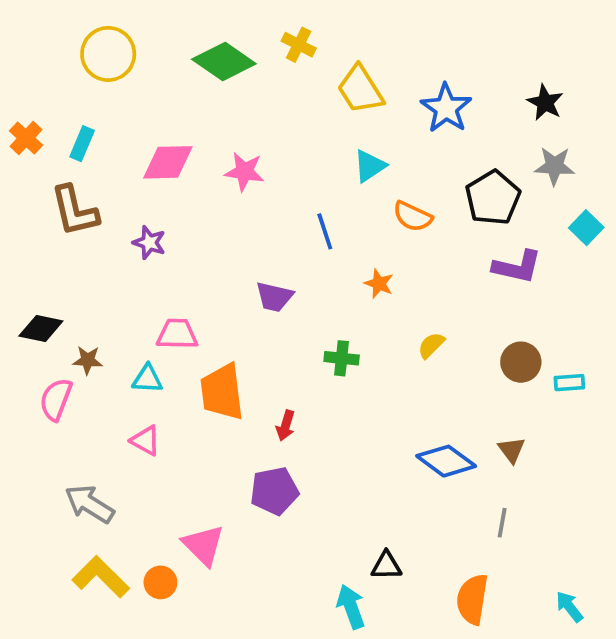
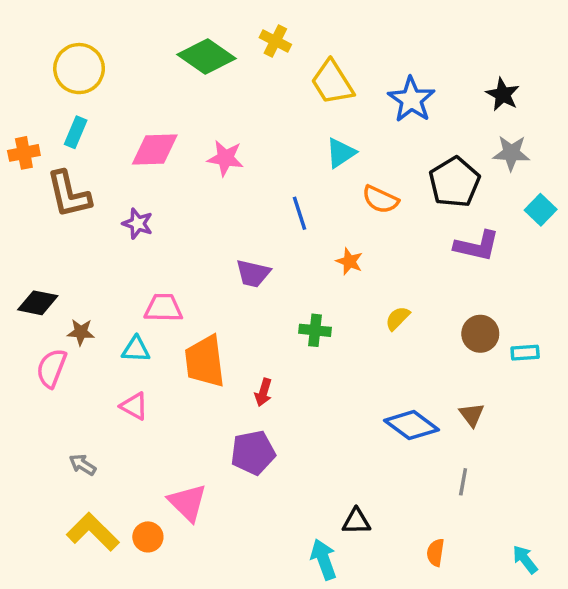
yellow circle: (108, 54) -> (79, 69), moved
orange cross: (26, 138) -> (24, 153), moved, turned 36
gray arrow: (89, 504) -> (82, 465), size x0.6
orange semicircle: (472, 599) -> (436, 552), size x0.6

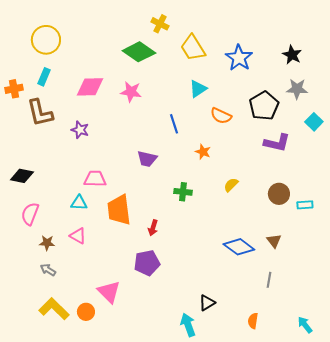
green diamond: (206, 57) -> (139, 52), moved
brown star: (81, 332) -> (47, 243), moved
black triangle: (356, 521) -> (207, 303), turned -30

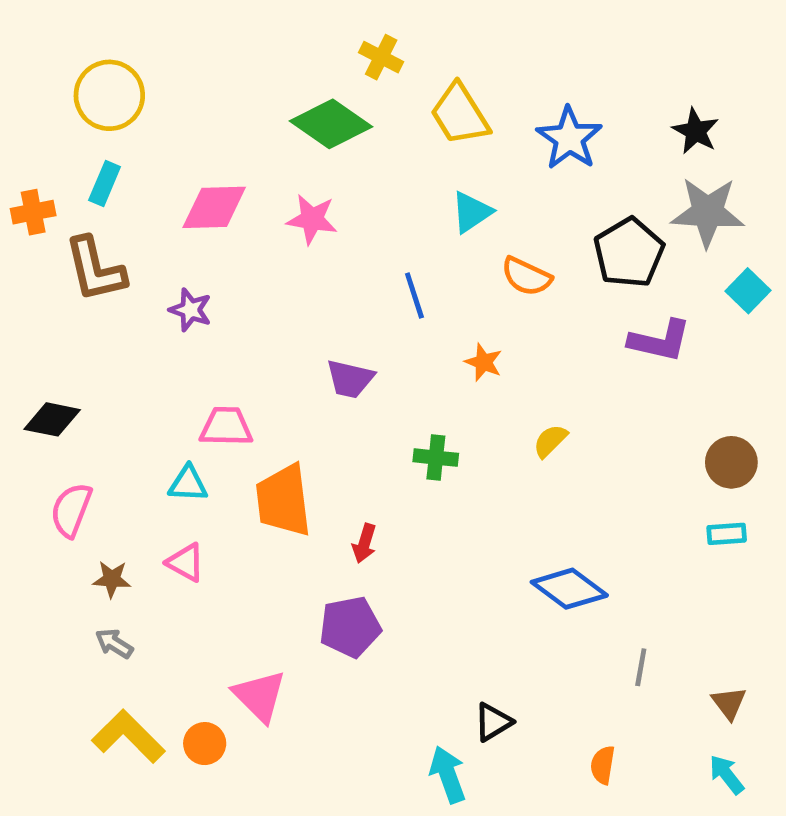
gray star: (297, 89) -> (708, 212), size x1.4
brown circle: (279, 194) -> (731, 462), moved
cyan rectangle: (305, 205) -> (727, 534), moved
brown triangle: (274, 241) -> (729, 703), moved

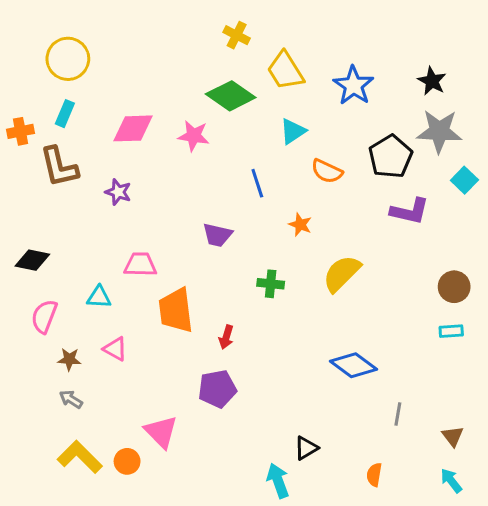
green diamond: (331, 124) -> (231, 96), moved
yellow semicircle: (550, 441) -> (342, 273), size x1.8
cyan triangle: (188, 484) -> (99, 297), moved

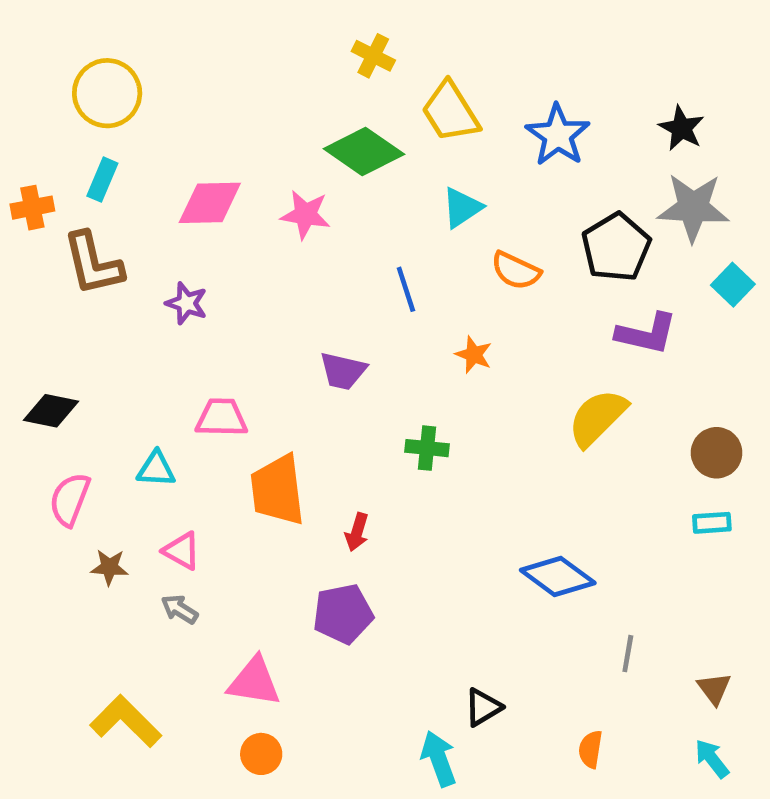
yellow semicircle: (342, 273) -> (597, 418), moved
gray arrow: (71, 399) -> (179, 609), moved
pink triangle: (161, 432) -> (254, 682), turned -36
orange circle: (127, 461) -> (261, 754), moved

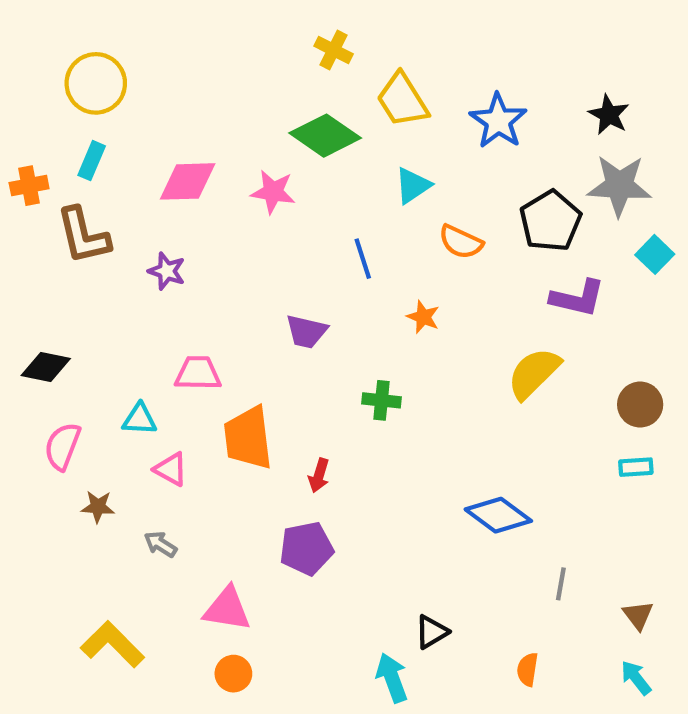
pink triangle: (182, 551) -> (171, 469), moved

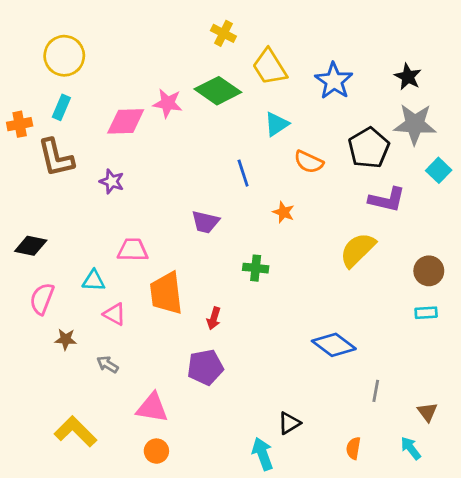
pink star: (273, 192) -> (168, 103), moved
cyan arrow: (636, 678) -> (411, 448), moved

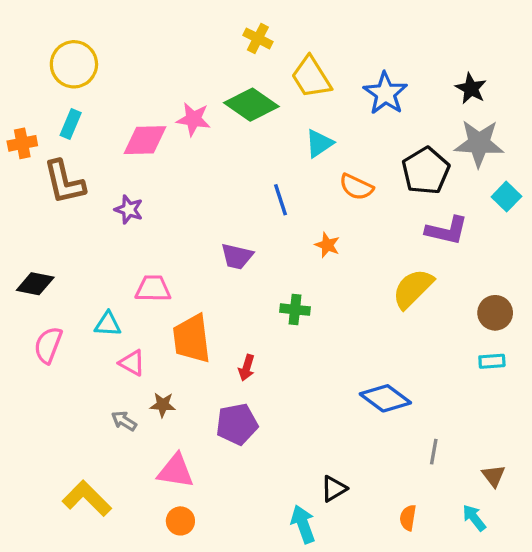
brown star: (66, 339) -> (163, 405), moved

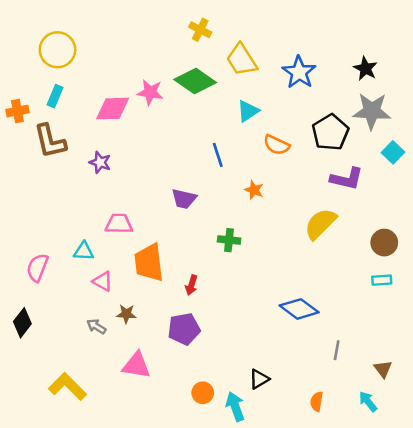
black diamond: (35, 284) -> (22, 323), moved, turned -64
orange circle: (180, 521) -> (203, 393), moved

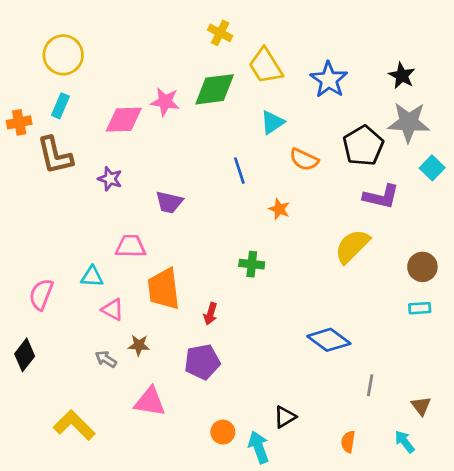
green diamond: (195, 81) -> (215, 89), turned -42
purple trapezoid: (184, 199) -> (169, 202), moved

